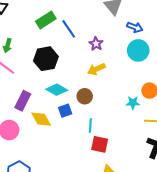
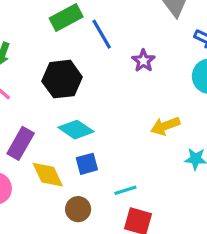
yellow arrow: (96, 69) -> (165, 126), moved
brown circle: (85, 96) -> (78, 209), moved
cyan line: (90, 125) -> (125, 190), turned 64

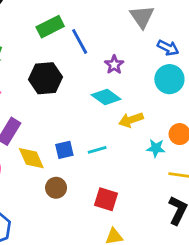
cyan diamond: (76, 130) -> (106, 97), moved
cyan line: (125, 190) -> (97, 150), moved

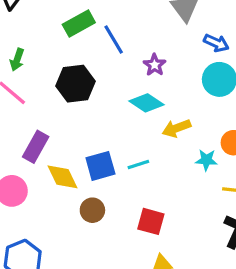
blue square: (64, 150) -> (100, 166), size x1.4

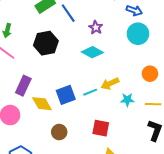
yellow arrow: (176, 128) -> (110, 84), moved
cyan star: (206, 160) -> (127, 100), moved
brown circle: (92, 210) -> (59, 132), moved

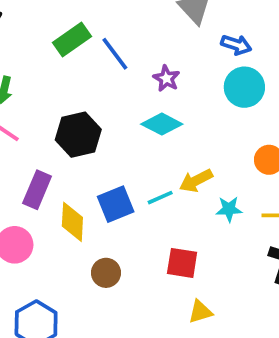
black hexagon: (46, 43) -> (78, 135), moved
yellow diamond: (42, 104) -> (72, 222), turned 35

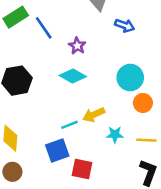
cyan circle: (244, 87) -> (130, 78), moved
blue square: (116, 204) -> (57, 150), moved
brown circle: (106, 273) -> (12, 172), moved

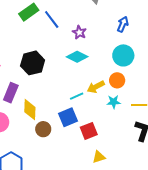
blue arrow: (125, 26) -> (123, 24), moved, turned -84
orange circle: (143, 103) -> (117, 80), moved
red square: (82, 169) -> (89, 131), turned -30
brown circle: (12, 172) -> (43, 129), moved

